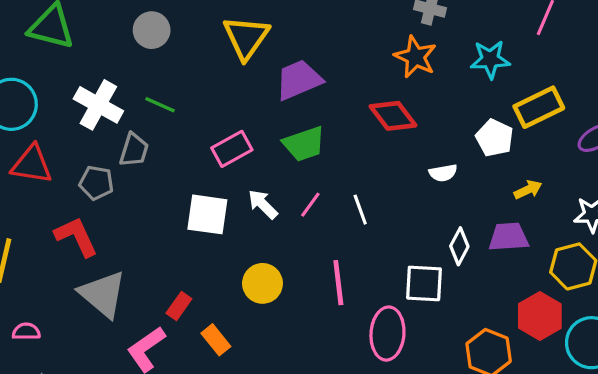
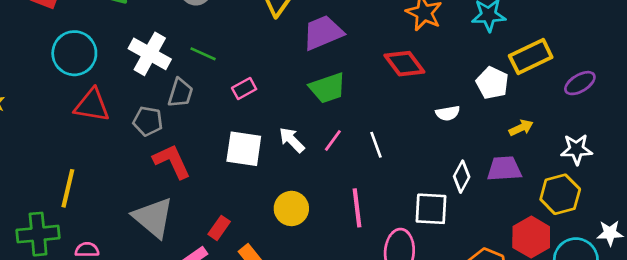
pink rectangle: (232, 149) -> (244, 89), moved, size x0.7
red L-shape: (76, 237) -> (172, 161), moved

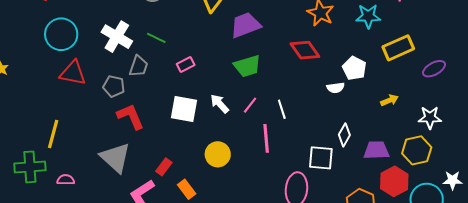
white pentagon: (492, 83) -> (354, 68), moved
purple trapezoid: (504, 169) -> (376, 150), moved
pink line: (357, 208) -> (266, 138), moved

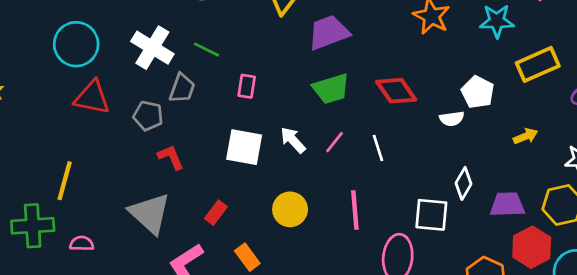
red diamond: (305, 50) -> (396, 91), moved
pink rectangle: (186, 65) -> (247, 86), turned -54
red L-shape: (131, 117) -> (171, 157), size x0.7
pink line: (266, 138) -> (355, 210), moved
red rectangle: (164, 167) -> (216, 213), moved

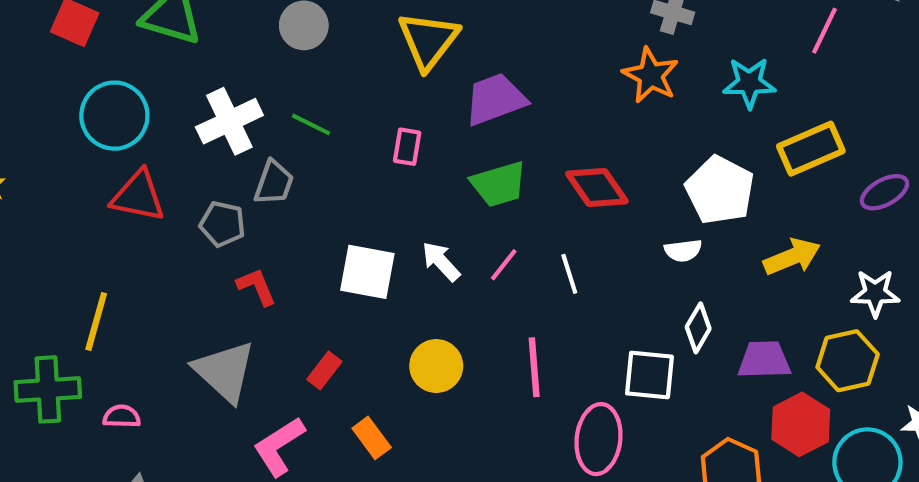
white cross: (152, 48) -> (229, 121), turned 33
pink rectangle: (247, 86) -> (407, 147), moved
white pentagon: (478, 92) -> (720, 190), size x1.4
white semicircle: (452, 119) -> (683, 251), moved
yellow arrow: (526, 136) -> (792, 257), size x1.5

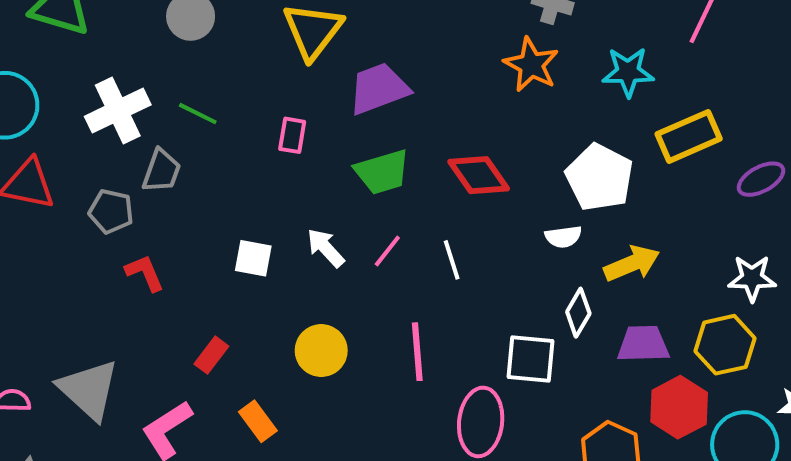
yellow arrow: (792, 257) -> (632, 264), moved
white square: (367, 272) -> (253, 258), size x0.7
gray triangle: (225, 371) -> (89, 390), moved

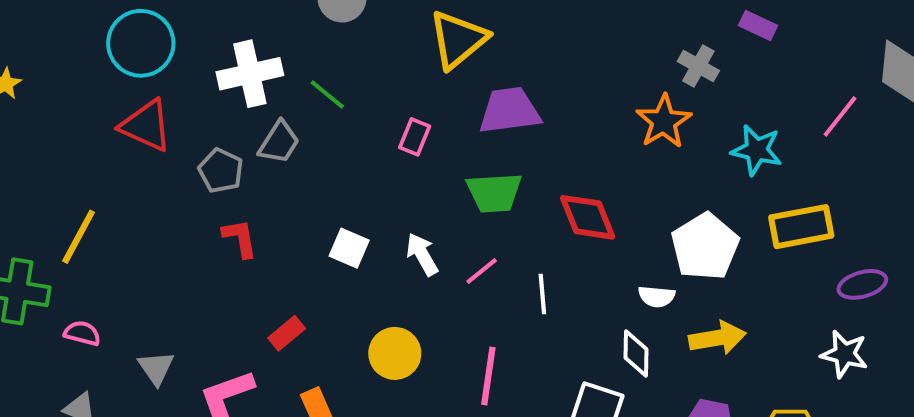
white star: (752, 278) -> (844, 354), moved
white diamond: (578, 313) -> (636, 353), moved, turned -42
gray triangle: (89, 390) -> (156, 368), moved, size x0.6

